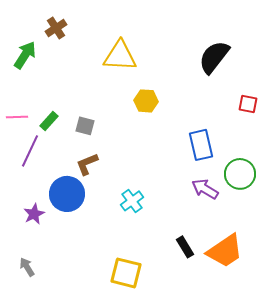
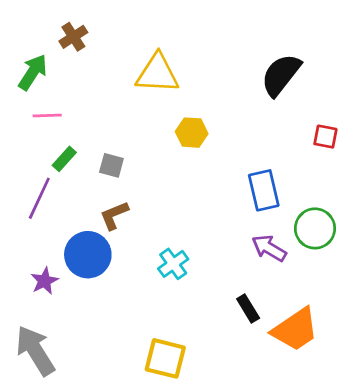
pink line: (17, 117) -> (47, 116), moved
black rectangle: (185, 247) -> (248, 309), moved
gray arrow: (27, 267) -> (35, 351), size x2.0

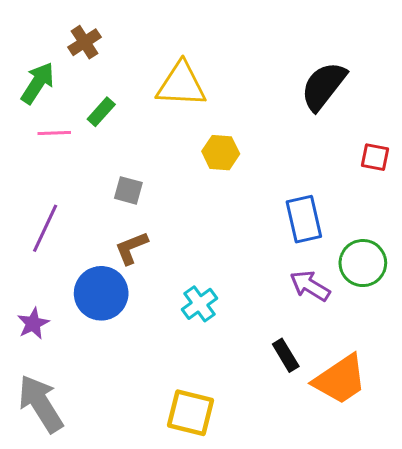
green rectangle: (64, 159) -> (101, 112), moved
purple star: (45, 281) -> (33, 324), moved

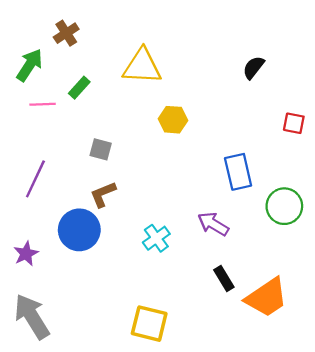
black semicircle: (324, 86) -> (254, 68), size x0.6
purple arrow: (310, 286) -> (213, 224), moved

